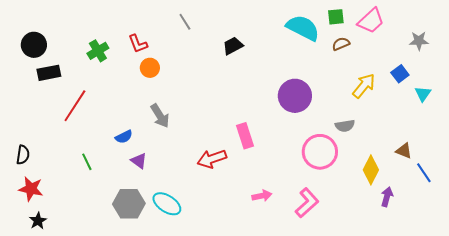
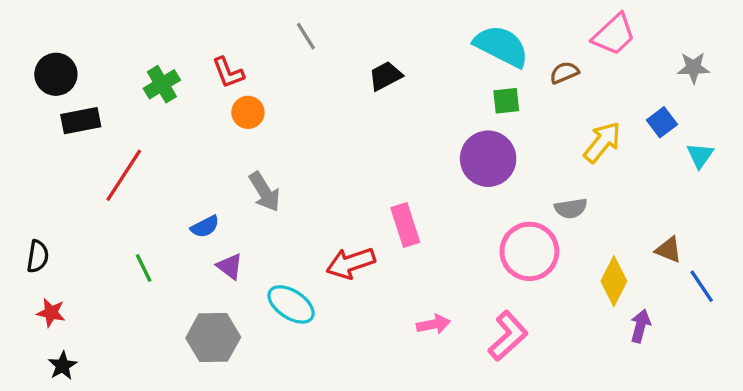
green square: (336, 17) -> (506, 101), moved
red star: (31, 189) -> (51, 313), size x0.7
cyan ellipse: (167, 204) -> (291, 304), moved

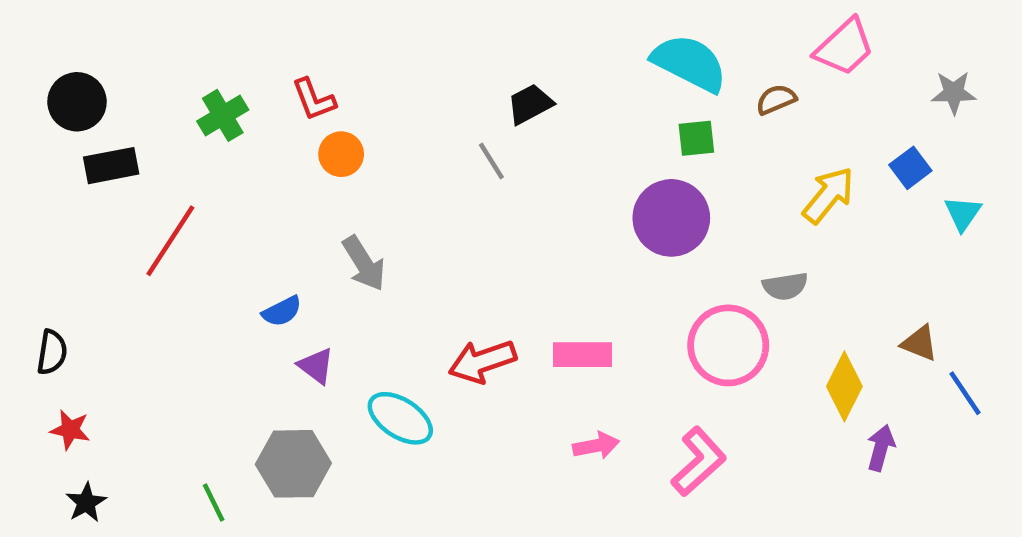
gray line: (306, 36) -> (491, 161), moved
pink rectangle: (405, 225) -> (582, 355), moved, turned -72
green line: (144, 268) -> (214, 503), moved

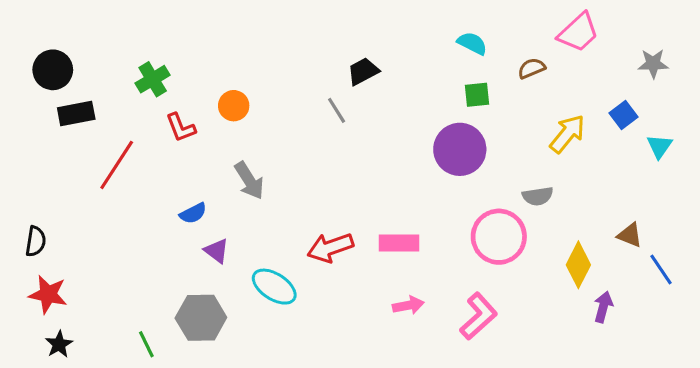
cyan semicircle: (690, 63) -> (472, 43), size x0.6
red L-shape: (314, 100) -> (181, 128), moved
red star: (70, 430) -> (48, 294), size x1.4

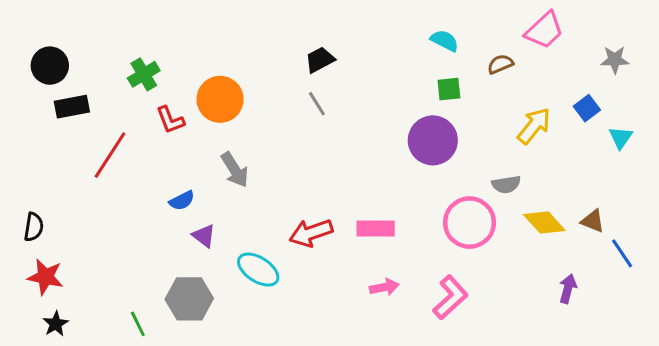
black trapezoid: (363, 71) -> (320, 60), moved
orange circle: (234, 106) -> (220, 99), size x1.6
yellow diamond: (578, 265) -> (544, 223), moved, turned -69

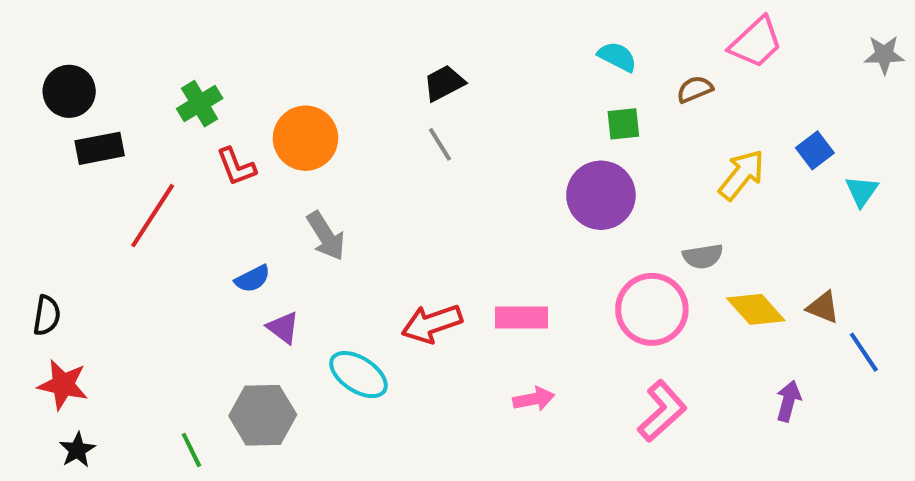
gray star: (615, 60) -> (884, 55), moved
pink L-shape: (450, 297) -> (662, 411), moved

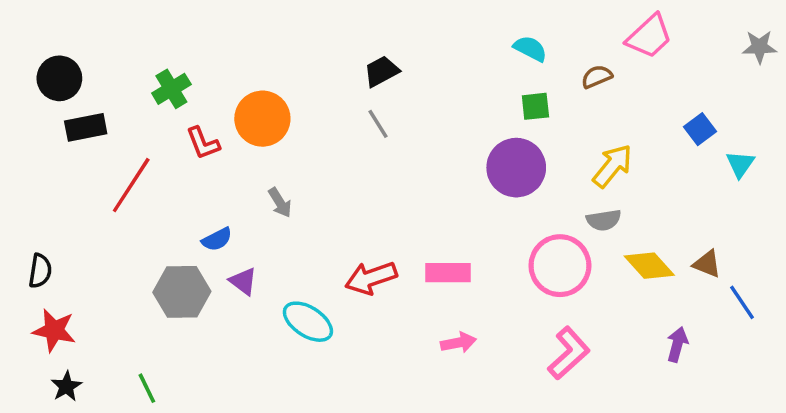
yellow arrow: (742, 175) -> (612, 166), moved
gray arrow: (326, 236) -> (280, 203), size x0.7
gray hexagon: (263, 415) -> (182, 292), moved
green line: (191, 450) -> (147, 388), moved

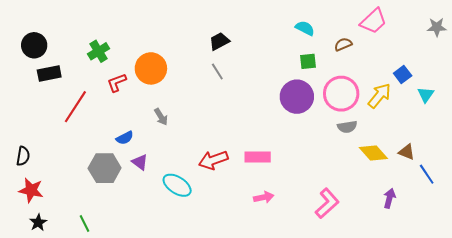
red L-shape: (203, 143) -> (117, 83), turned 90
yellow arrow: (612, 166) -> (379, 96), moved
pink circle: (560, 266) -> (341, 94), moved

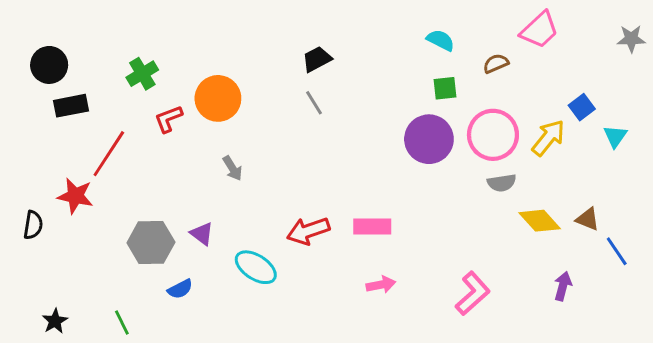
blue semicircle: (125, 138) -> (180, 289), moved
red star: (31, 190) -> (75, 196), moved

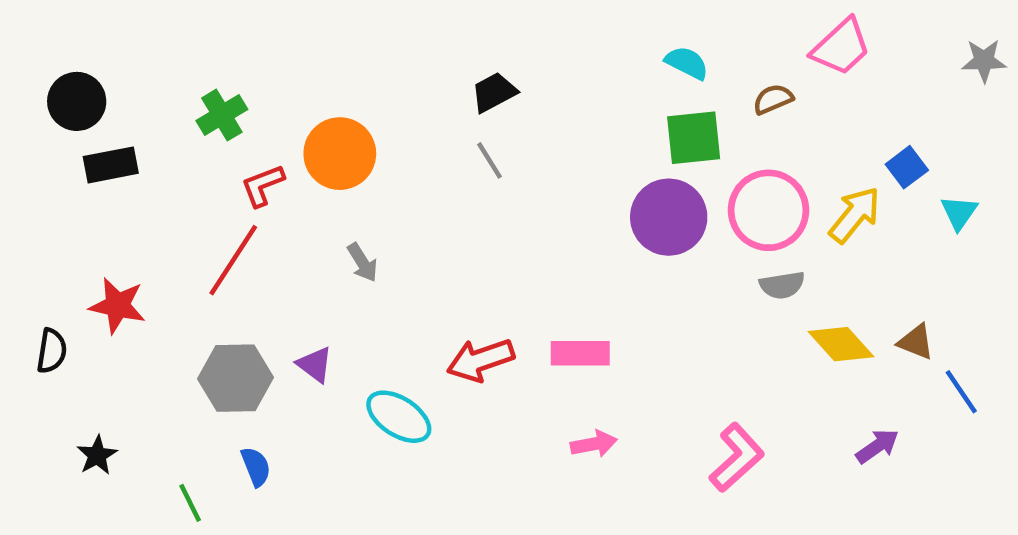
green square: (445, 88) -> (694, 138), size x1.5
red line: (109, 154) -> (233, 260), moved
purple arrow: (563, 286) -> (877, 446), turned 40
blue semicircle: (180, 289) -> (256, 467), moved, turned -85
black star: (55, 321) -> (97, 455), moved

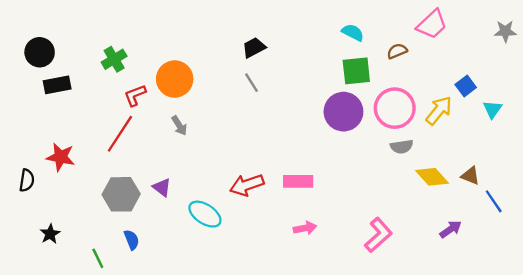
gray arrow: (362, 262) -> (179, 126), moved

